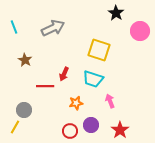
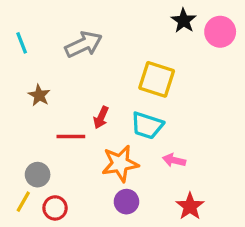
pink circle: (140, 31) -> (220, 32), moved
pink arrow: (110, 101) -> (174, 160), turned -56
orange star: (76, 103) -> (120, 164), size x1.6
purple circle: (91, 125) -> (126, 202), moved
red circle: (70, 131) -> (55, 208), moved

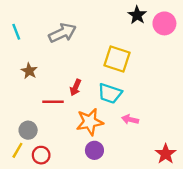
red star: (190, 206) -> (166, 154), moved

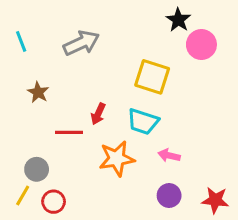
pink circle: (164, 23) -> (201, 45), moved
purple circle: (94, 150) -> (169, 196), moved
red star: (166, 154) -> (215, 200), turned -30

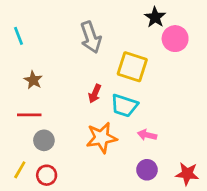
gray arrow: (81, 43) -> (91, 37), moved, turned 96
red arrow: (98, 114) -> (95, 93), moved
red line: (69, 132) -> (29, 115), moved
gray circle: (37, 169) -> (44, 140), moved

